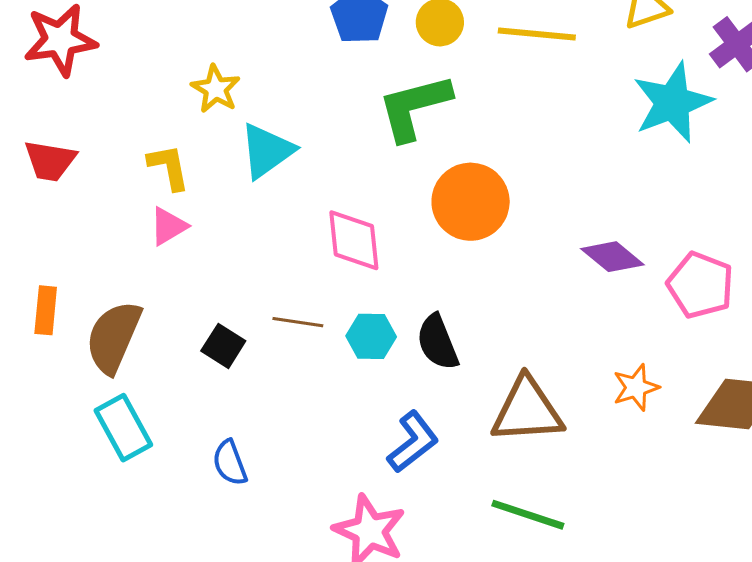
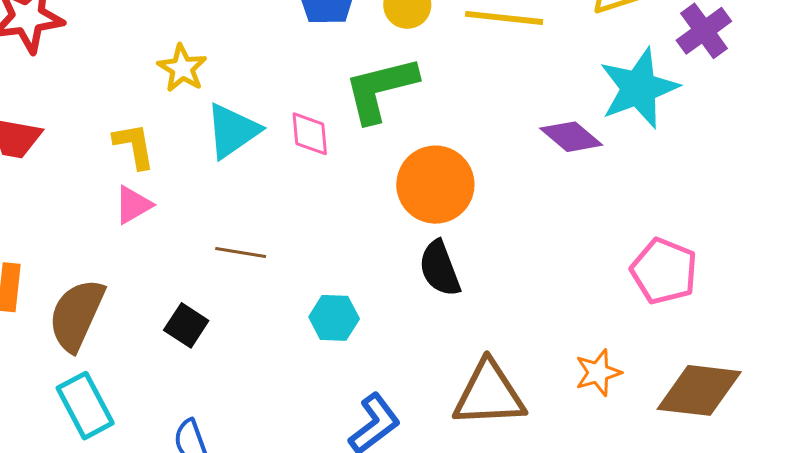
pink diamond: (354, 240) -> (310, 134), moved, size x0.7
purple diamond: (612, 257) -> (571, 137), moved
brown line: (298, 322) -> (241, 253), moved
black semicircle: (438, 342) -> (440, 268), moved

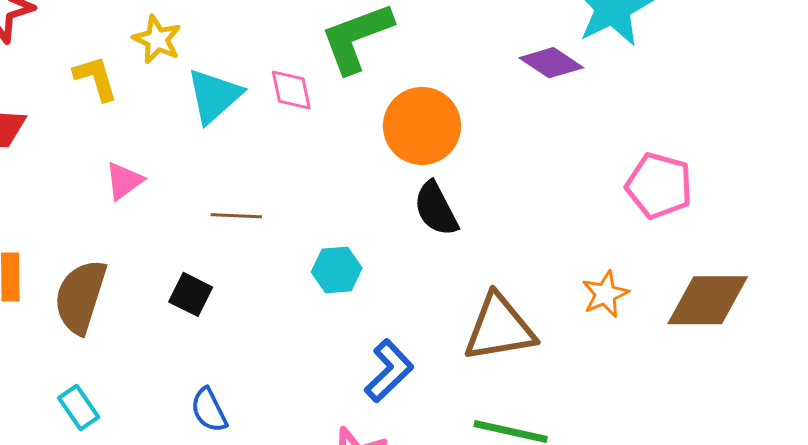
yellow L-shape: (134, 146) -> (96, 78), moved
cyan rectangle: (85, 406) -> (79, 407), moved, size x0.7

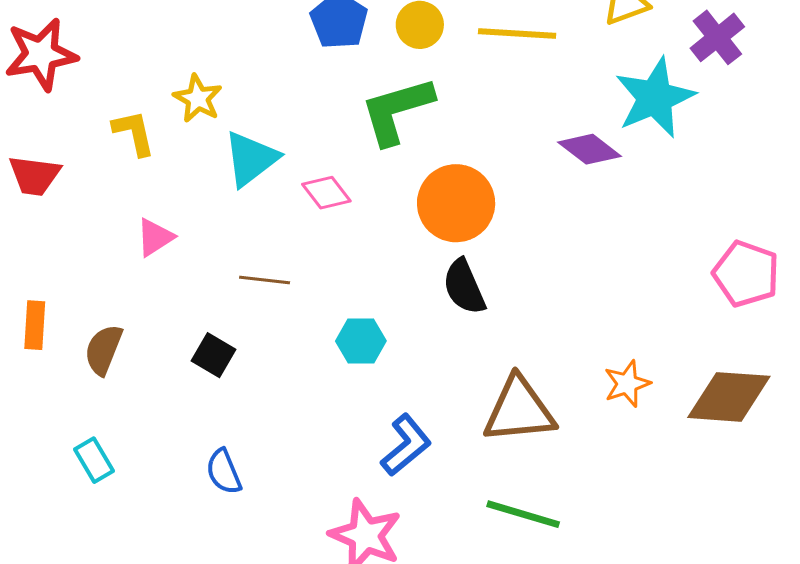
pink diamond: (291, 90) -> (326, 193), moved, turned -30
pink pentagon: (659, 186) -> (746, 274), moved
brown semicircle: (80, 297) -> (103, 350), size x0.7

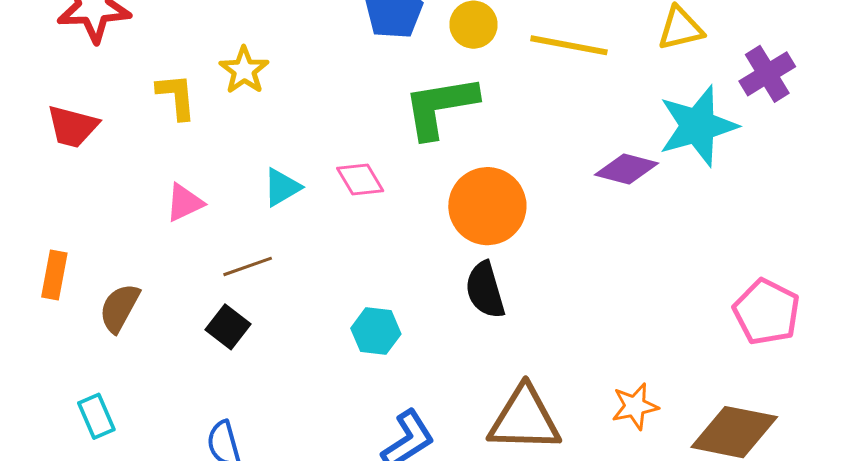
purple diamond: (589, 149) -> (627, 169), turned -30
cyan triangle: (251, 159) -> (282, 187), moved, size x0.7
brown line: (265, 280) -> (248, 266), moved, turned -33

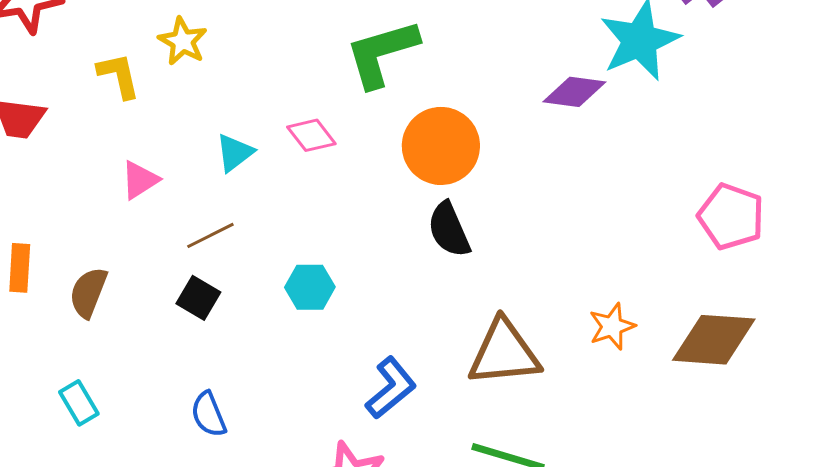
cyan hexagon: (376, 331) -> (310, 287), moved

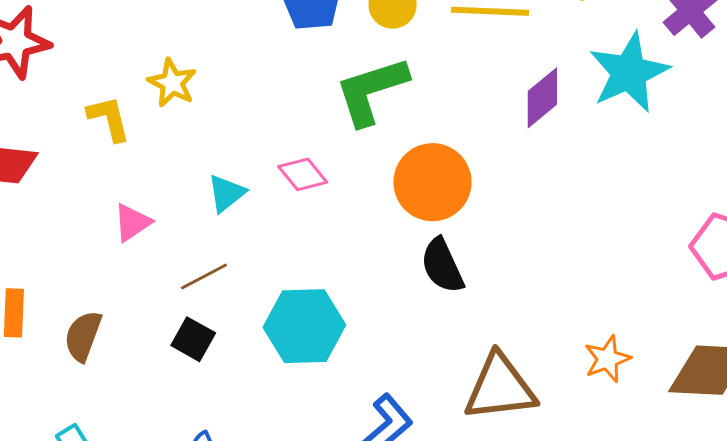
purple diamond: (574, 92) -> (542, 98), moved, turned -46
cyan hexagon: (310, 287) -> (304, 326), size x1.6

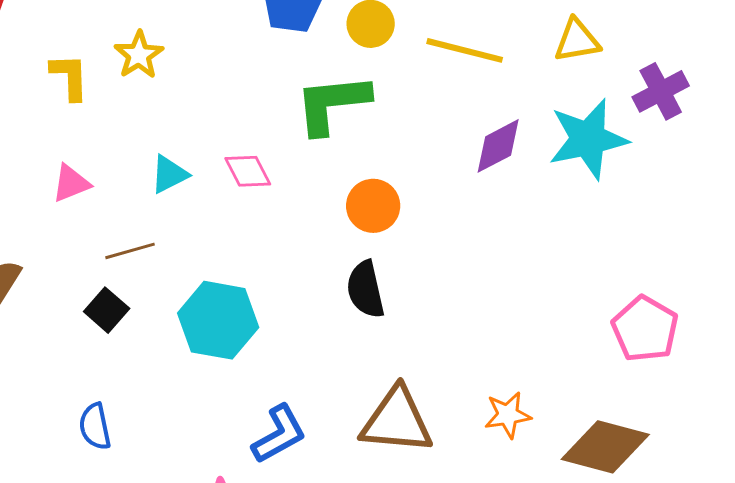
orange circle: (432, 182) -> (373, 206), size x0.7

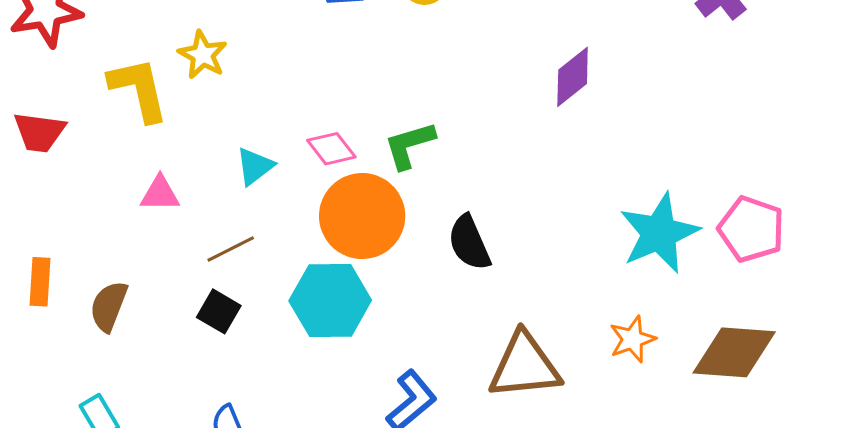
yellow L-shape: (70, 77) -> (139, 89), size x1.4
green L-shape: (332, 104) -> (409, 145), moved, size x0.7
cyan star: (588, 139) -> (659, 233), moved
pink triangle: (71, 183) -> (160, 194), turned 33
orange circle: (373, 206) -> (362, 216), moved, size x1.6

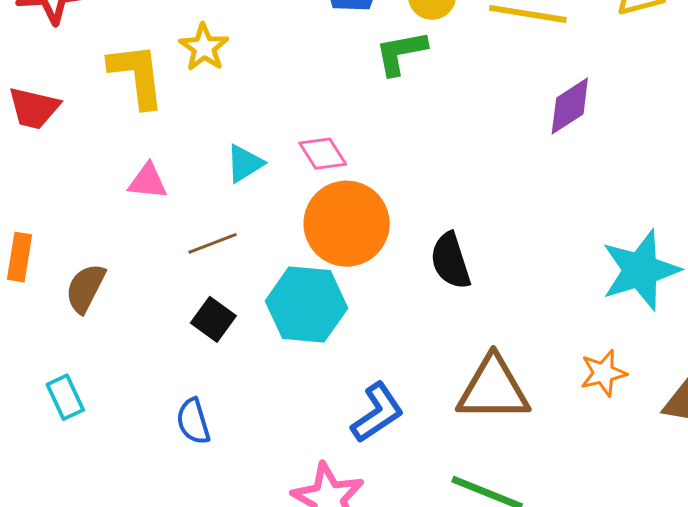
green L-shape: (409, 145) -> (401, 53), moved
black square: (219, 311) -> (213, 319), moved

